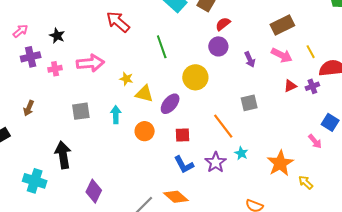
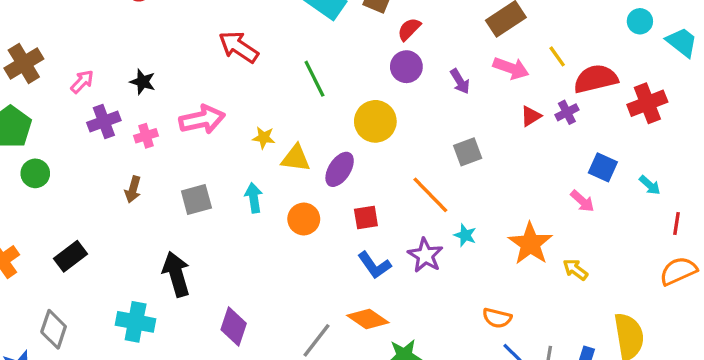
brown arrow: (29, 108) -> (133, 189), moved

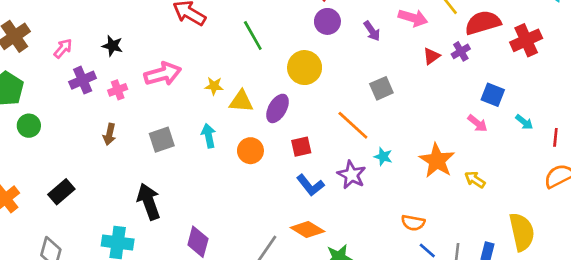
cyan arrow: (650, 185) -> (524, 122), moved

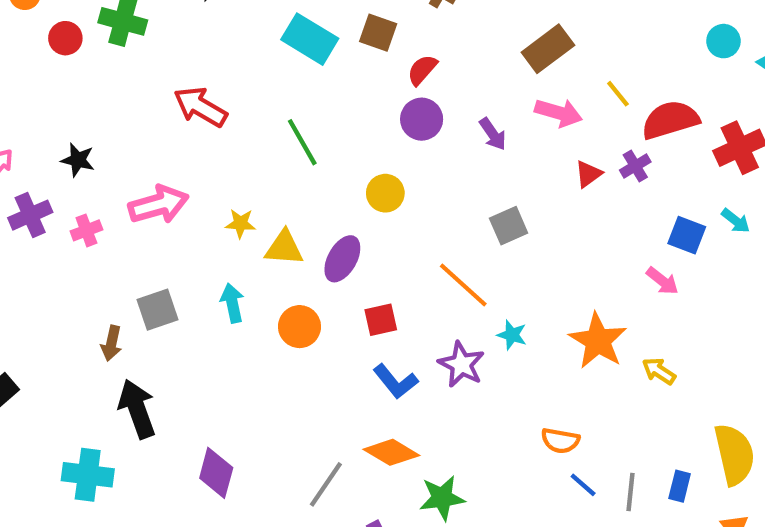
yellow circle: (305, 68) -> (385, 193), size x0.7
cyan arrow: (524, 122) -> (736, 221), moved
brown arrow: (109, 134) -> (111, 343), moved

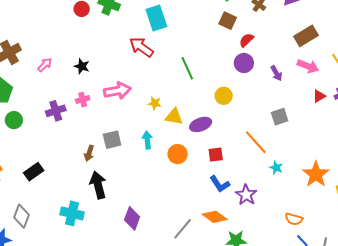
cyan rectangle: (310, 39) -> (156, 18), moved, turned 35
purple cross: (30, 215) -> (56, 111), moved
purple ellipse: (342, 259) -> (201, 124), turned 35
purple star: (461, 364) -> (246, 195), moved

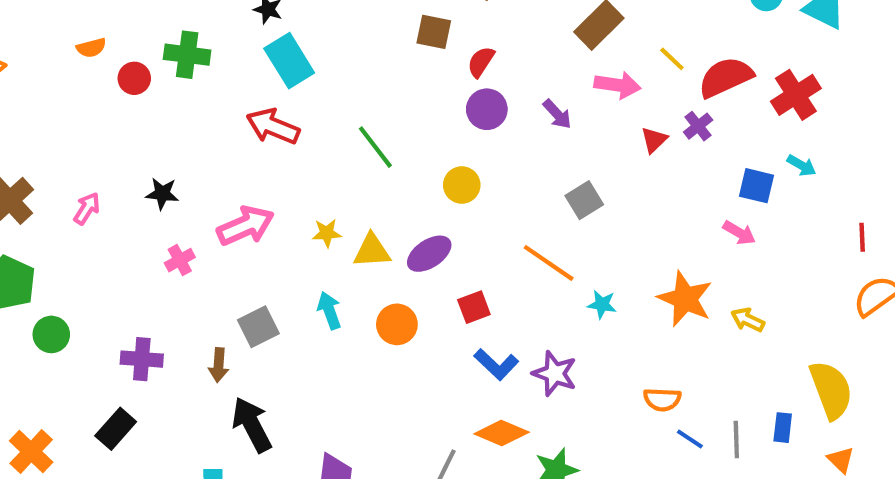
purple cross: (56, 111) -> (142, 359), moved, turned 36

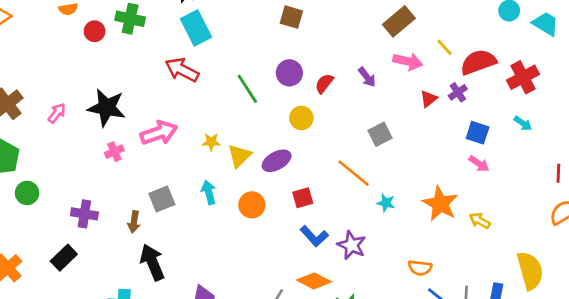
red semicircle: (481, 62) -> (324, 83), moved
purple circle: (487, 109) -> (289, 73), moved
blue square: (757, 186) -> (478, 133), moved
black star: (162, 194) -> (107, 108), size x1.8
yellow triangle: (372, 251) -> (240, 156), turned -45

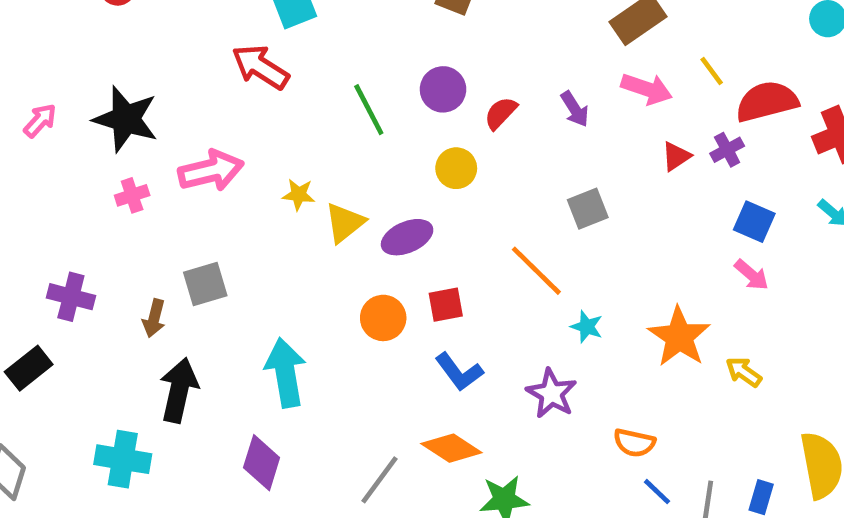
cyan arrow: (209, 192) -> (286, 373), moved, size x1.6
orange circle: (252, 205) -> (383, 318), moved
purple star: (352, 245) -> (551, 393), moved
black arrow: (152, 262) -> (179, 390), turned 30

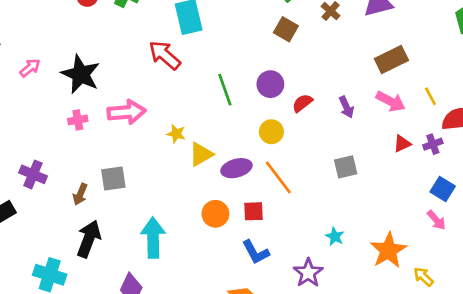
orange line: (536, 271) -> (278, 177), moved

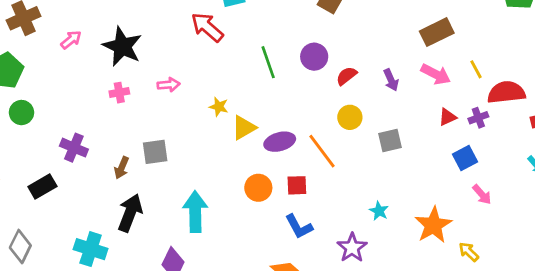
pink arrow: (126, 112) -> (169, 85), size x0.6
yellow circle: (271, 132) -> (350, 117), moved
blue square: (443, 189) -> (465, 158), moved, turned 30

